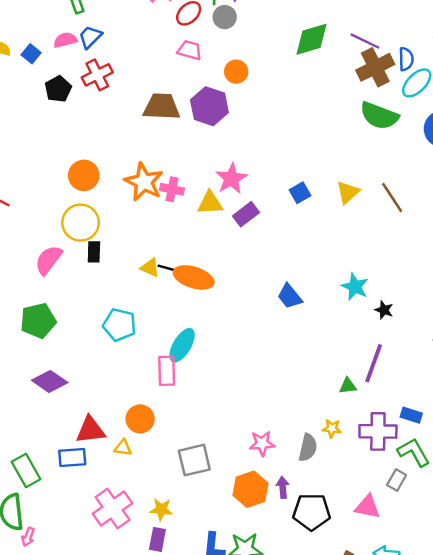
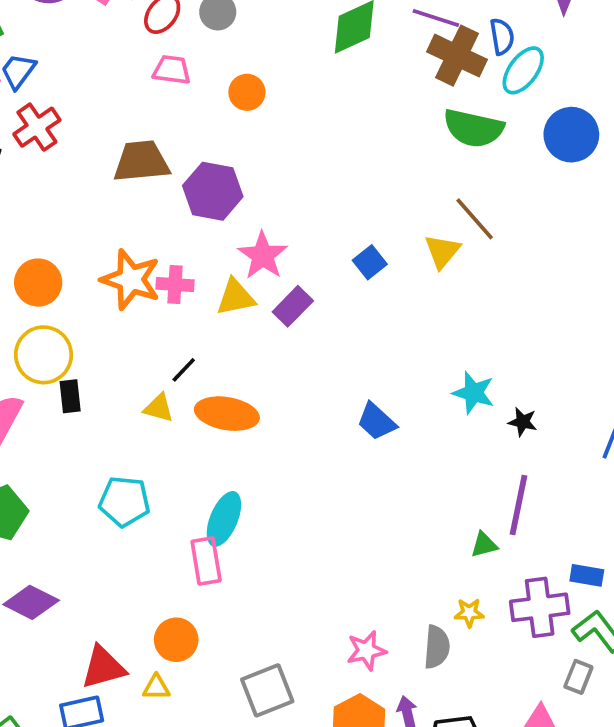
brown cross: (375, 67) -> (457, 56), turned -30
purple hexagon: (209, 106) -> (213, 191), moved
brown line: (392, 198) -> (475, 219), moved
black line: (167, 268) -> (184, 370), moved, turned -54

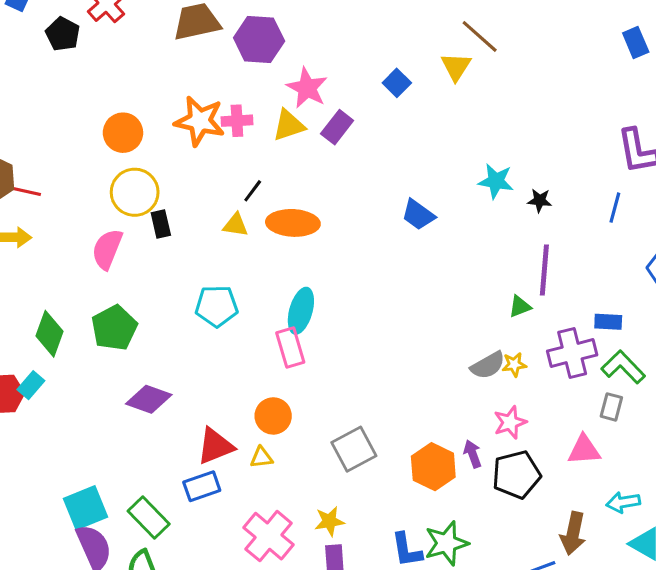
gray semicircle: (437, 647) -> (488, 365), moved, turned 63
pink star: (366, 651) -> (510, 422), moved

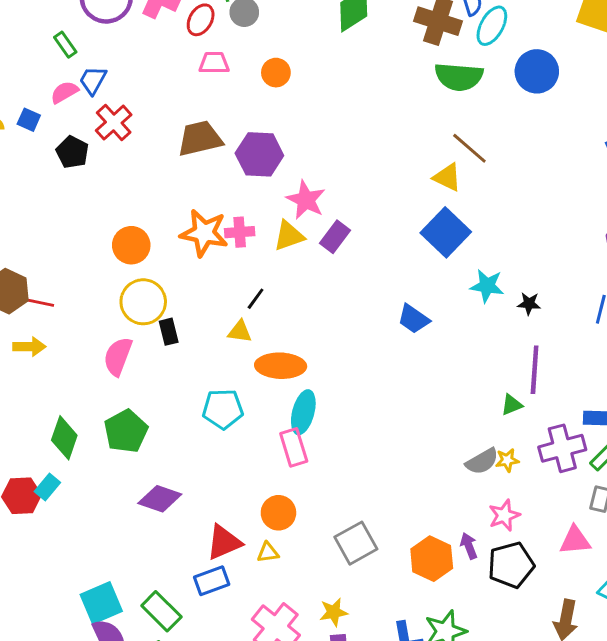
yellow triangle: (456, 67) -> (447, 177), turned -36
blue square: (397, 83) -> (446, 232), moved, size x1.8
orange ellipse: (293, 223) -> (281, 366), moved

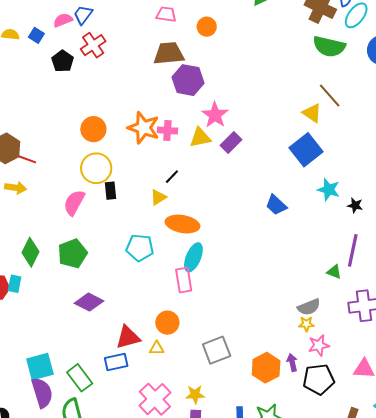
brown trapezoid: (200, 139) -> (169, 53), moved
yellow triangle: (240, 332) -> (158, 197), turned -48
green triangle: (512, 405) -> (334, 272), turned 35
yellow star: (507, 460) -> (306, 324), moved
cyan rectangle: (47, 487) -> (15, 284), turned -36

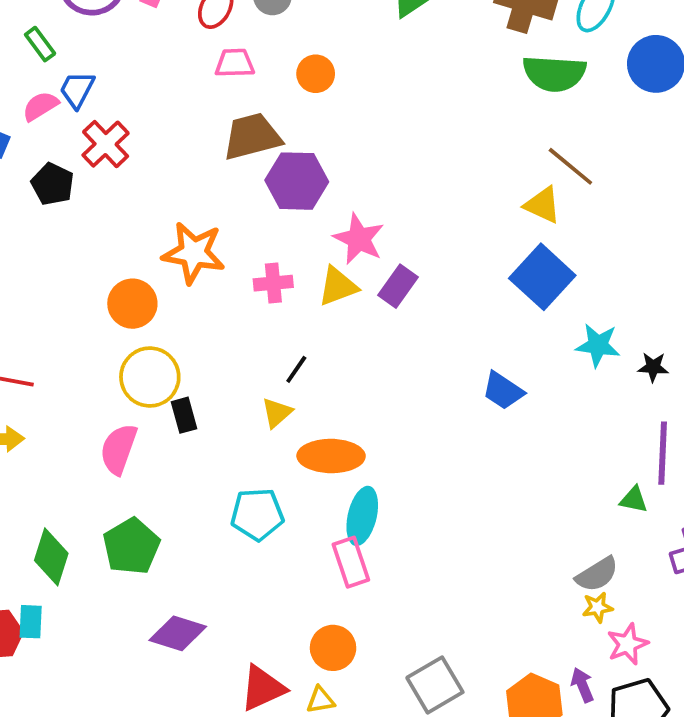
orange star: (144, 128) -> (194, 253), moved

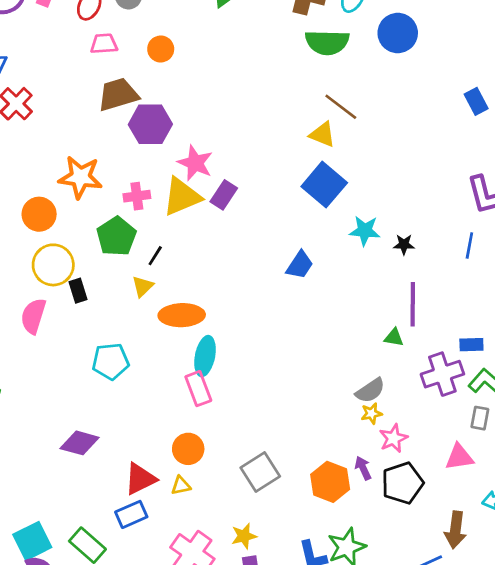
yellow triangle: (338, 286) -> (182, 197), size x1.4
blue trapezoid: (503, 391) -> (300, 265), turned -88
cyan pentagon: (257, 514) -> (111, 361), moved
green pentagon: (131, 546) -> (116, 236), moved

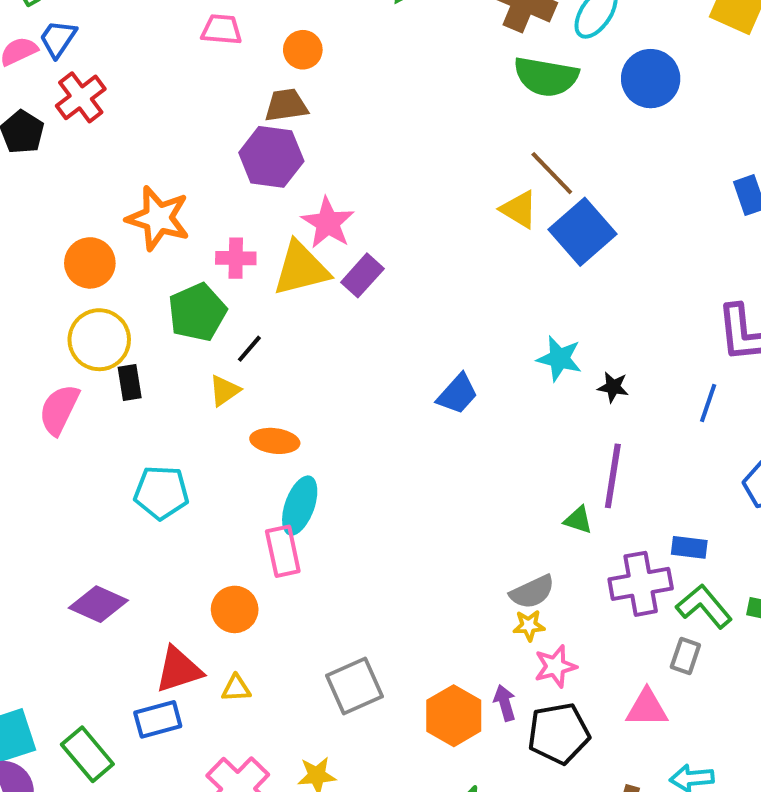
brown trapezoid: (118, 94) -> (286, 105), moved, size x0.7
blue square: (324, 185) -> (583, 232), moved
orange ellipse: (182, 315) -> (275, 441), size x0.7
orange circle: (188, 449) -> (235, 609), moved

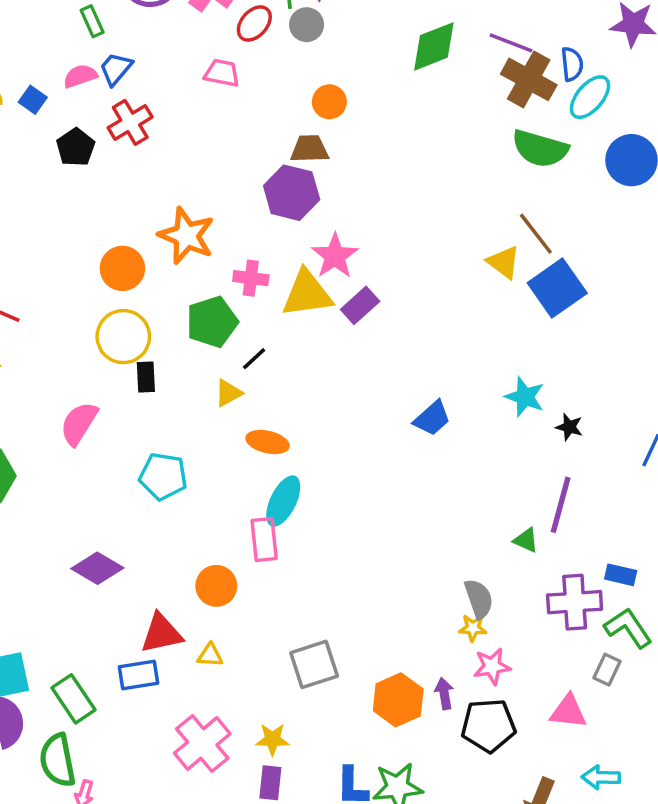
pink trapezoid: (222, 30) -> (222, 73), moved
pink semicircle: (59, 410) -> (79, 423), moved
gray semicircle: (532, 592) -> (479, 599), turned -90

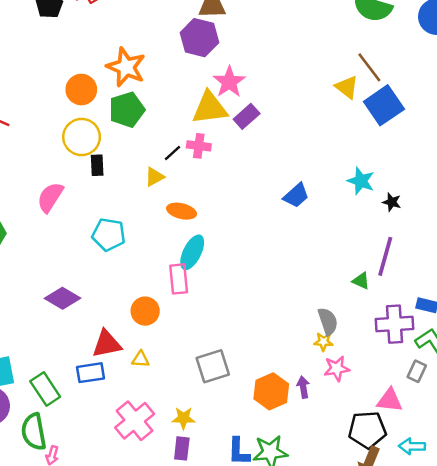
pink cross: (251, 278) -> (199, 146), moved
green pentagon: (212, 322) -> (127, 110), moved
black pentagon: (489, 725) -> (367, 430), moved

